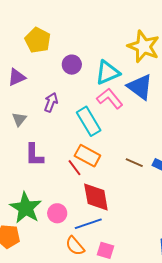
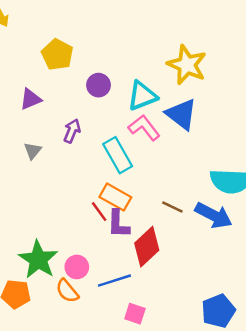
purple L-shape: (34, 155) -> (118, 224), moved
red diamond: (96, 197) -> (147, 247), moved, turned 56
orange semicircle: (75, 246) -> (67, 291), moved

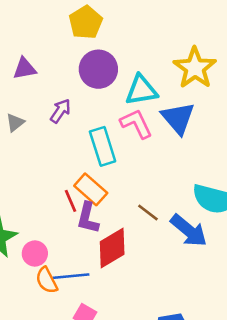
yellow pentagon: (57, 55) -> (86, 22), moved
purple circle: (98, 85) -> (98, 69), size x1.5
orange semicircle: (67, 291) -> (47, 280), moved

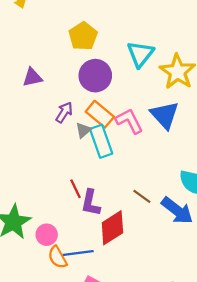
cyan triangle: (141, 90) -> (140, 54), moved, turned -40
gray triangle: (15, 123) -> (83, 130), moved
orange rectangle: (91, 189) -> (100, 114), moved

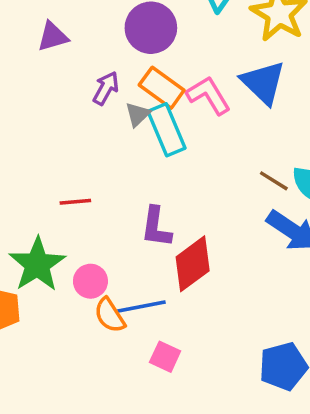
red line: (75, 189) -> (75, 202), moved, turned -66
brown line: (142, 196) -> (274, 181), moved

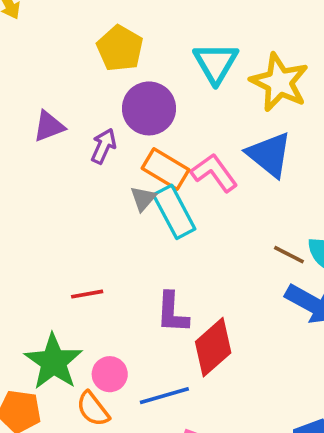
purple arrow: (106, 88) -> (104, 146), moved
orange semicircle: (110, 315) -> (93, 409), moved

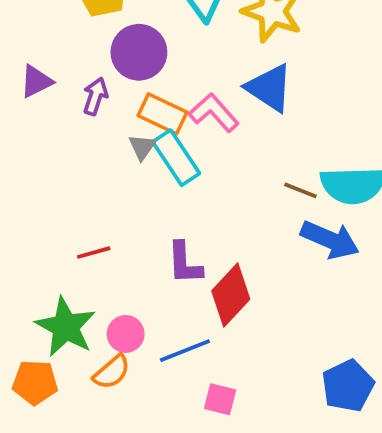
orange semicircle: (93, 409) -> (112, 372), turned -87

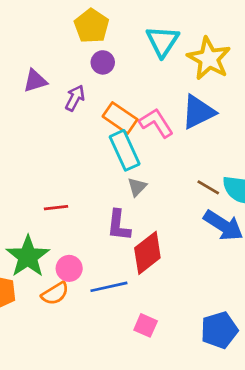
purple circle: (139, 52) -> (103, 62), moved, size x0.6
blue triangle: (269, 88) -> (198, 112), turned 51
gray triangle: (142, 147) -> (137, 187), moved
pink square: (220, 399) -> (146, 325), moved

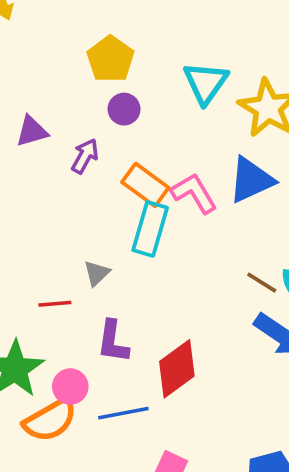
cyan rectangle: (125, 150) -> (150, 229), turned 39
gray triangle: (137, 187) -> (97, 273), moved
purple L-shape: (119, 225) -> (113, 342), moved
orange semicircle: (55, 294) -> (50, 420), size x1.4

